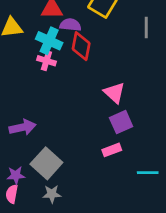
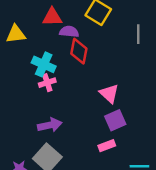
cyan cross: (49, 41) -> (44, 64), moved
pink cross: (46, 61) -> (47, 83), moved, turned -35
purple arrow: (22, 127) -> (50, 125), moved

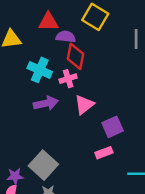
pink cross: (47, 83) -> (68, 79), moved
pink triangle: (109, 94) -> (84, 105), moved, turned 40
purple arrow: (50, 125) -> (46, 103), moved

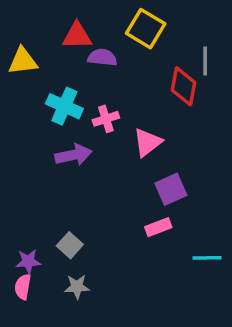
red diamond: (76, 56) -> (184, 86), moved
pink triangle: (84, 105) -> (147, 142), moved
gray square: (43, 165) -> (70, 245), size x0.6

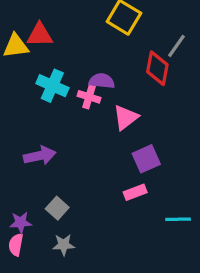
red triangle: (77, 36) -> (40, 35), moved
purple semicircle: (102, 57) -> (102, 81), moved
gray line: (205, 61) -> (176, 46), turned 35
pink cross: (106, 119) -> (89, 97), turned 35
purple arrow: (73, 155) -> (40, 156), moved

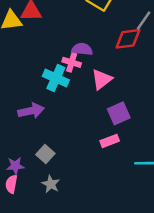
red diamond: (157, 68) -> (128, 39), turned 72
cyan cross: (52, 86) -> (56, 78), moved
gray star: (64, 245) -> (51, 184), turned 30

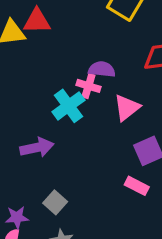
cyan cross: (56, 78) -> (69, 106), turned 30
pink rectangle: (110, 141) -> (137, 186), turned 48

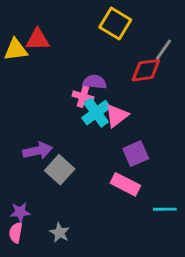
cyan cross: (69, 106) -> (96, 113), moved
pink rectangle: (137, 186) -> (125, 184), size x1.4
gray square: (55, 202) -> (60, 170), moved, size x1.4

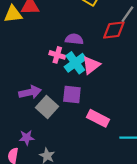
pink cross: (83, 97) -> (57, 55), moved
purple square: (136, 154) -> (72, 95), moved, turned 30
purple star: (20, 212) -> (27, 138), moved

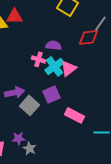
purple square: (72, 95) -> (52, 94), turned -30
purple star: (27, 138) -> (18, 138), moved

